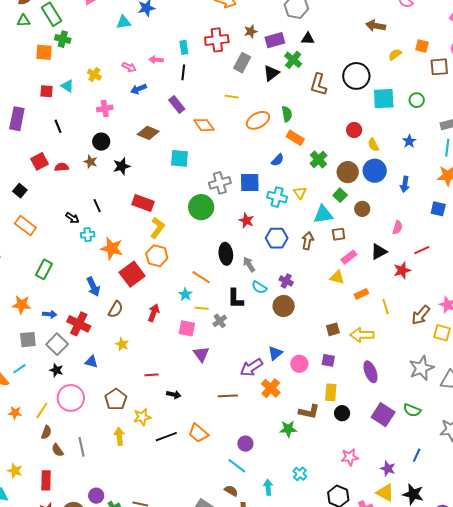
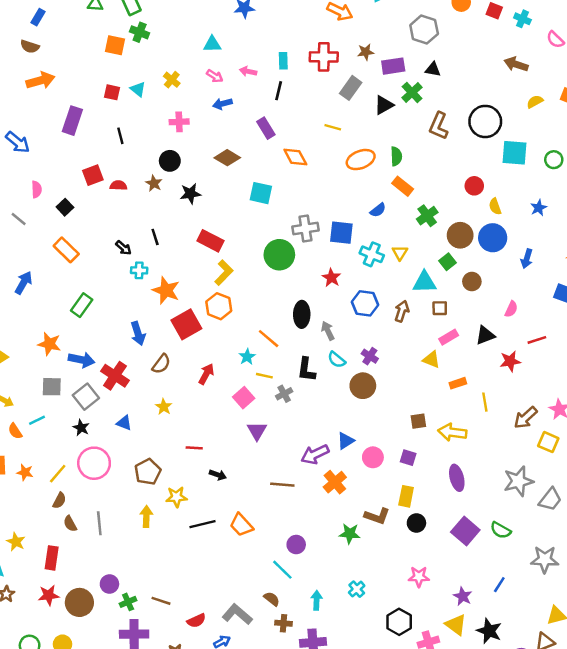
cyan triangle: (124, 22) -> (212, 44), moved
blue arrow: (50, 314) -> (82, 360), size x1.5
pink square: (187, 328) -> (244, 398), turned 30

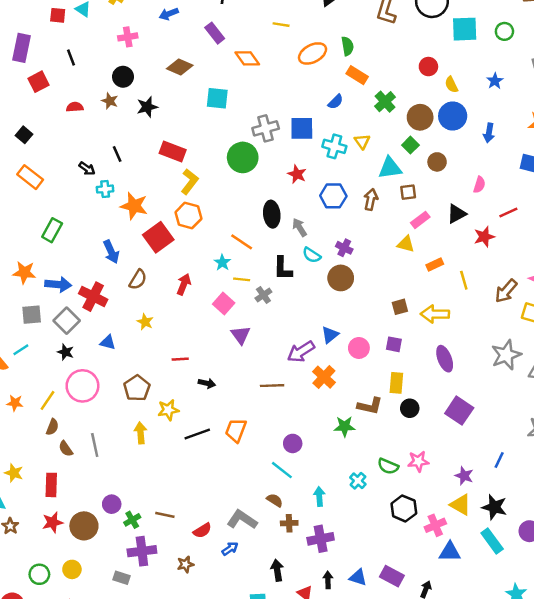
red square: (93, 175) -> (39, 82), moved
orange trapezoid: (241, 525) -> (236, 430), turned 70
green semicircle: (501, 530) -> (388, 466), moved

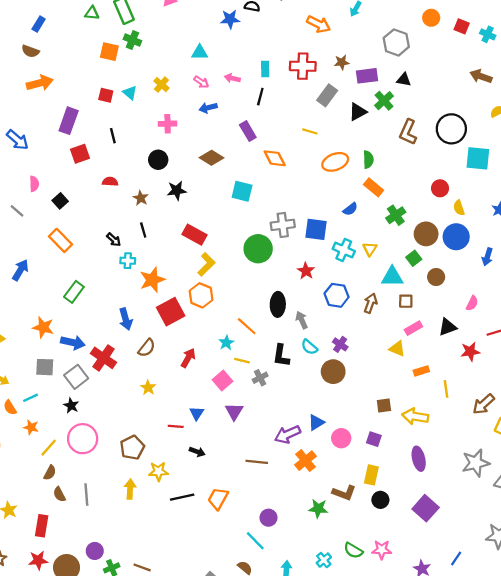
brown star: (110, 101) -> (141, 198), moved
orange star: (134, 206) -> (152, 280), turned 30
blue triangle: (108, 342) -> (197, 413), moved, turned 40
orange star: (15, 403) -> (31, 427), moved

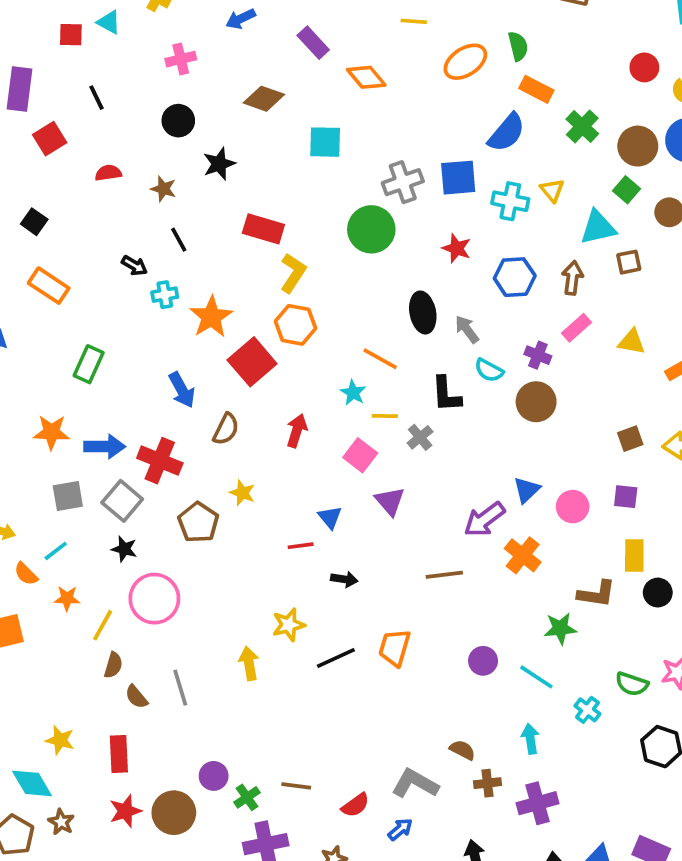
blue semicircle: (350, 209) -> (507, 133), size x1.6
pink rectangle: (413, 328) -> (576, 328), moved
brown pentagon: (132, 448) -> (198, 522), moved
cyan line: (255, 541) -> (536, 677), moved

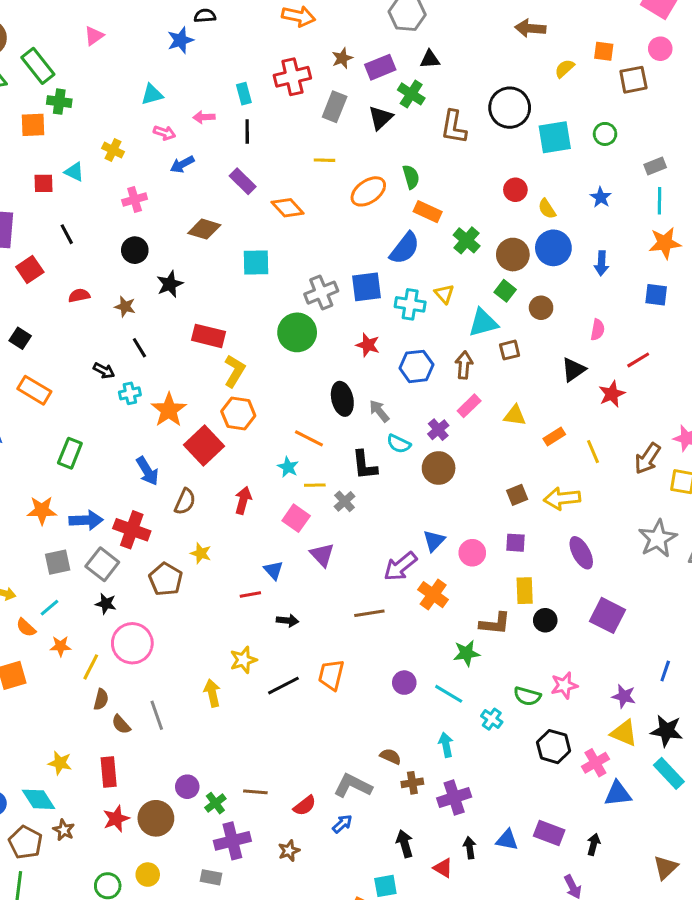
purple cross: (538, 355) -> (438, 430), turned 30

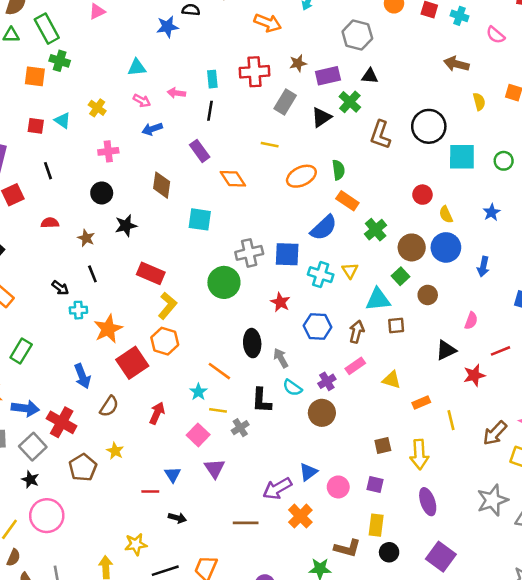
yellow semicircle: (565, 68) -> (479, 102), turned 108
brown diamond: (204, 229) -> (162, 185), turned 72
yellow arrow: (562, 498) -> (419, 454), turned -96

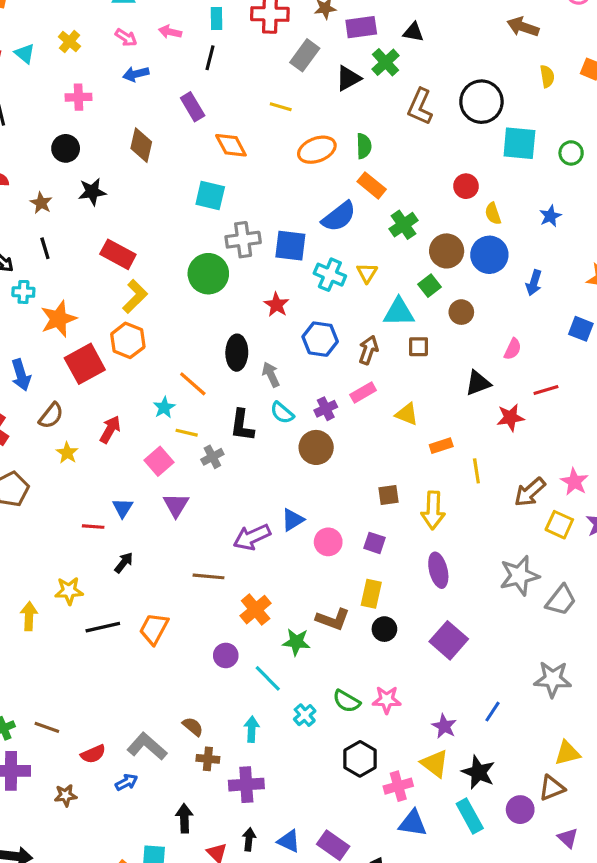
cyan square: (200, 219) -> (210, 195), moved
yellow star: (115, 451) -> (67, 453), moved
orange cross: (300, 516) -> (256, 610), moved
black arrow: (177, 518) -> (124, 562), turned -72

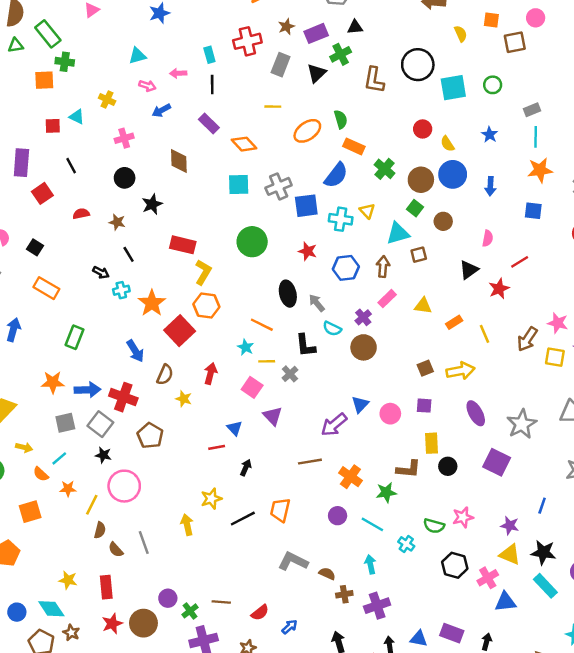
green cross: (386, 62) -> (341, 54), turned 30
gray cross: (243, 240) -> (279, 186), moved
yellow arrow: (433, 510) -> (460, 371), turned -88
gray star: (519, 576) -> (522, 424), moved
gray L-shape: (147, 746) -> (293, 561), moved

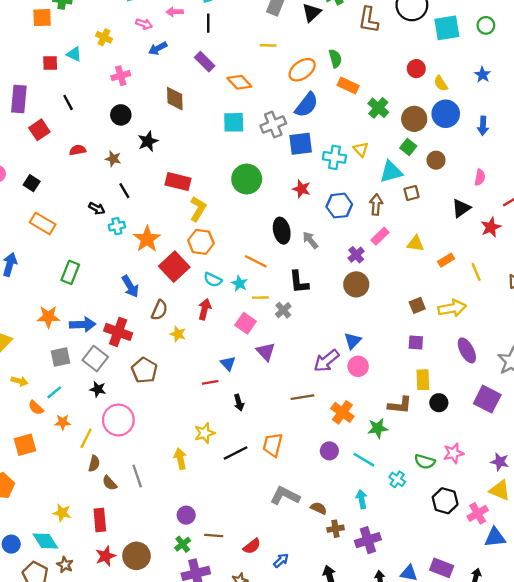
blue semicircle: (336, 175) -> (307, 105), moved
cyan semicircle: (332, 329) -> (213, 280), moved
pink circle: (390, 414) -> (358, 366), moved
black arrow: (246, 468) -> (239, 403), turned 140
purple circle: (168, 598) -> (186, 515), moved

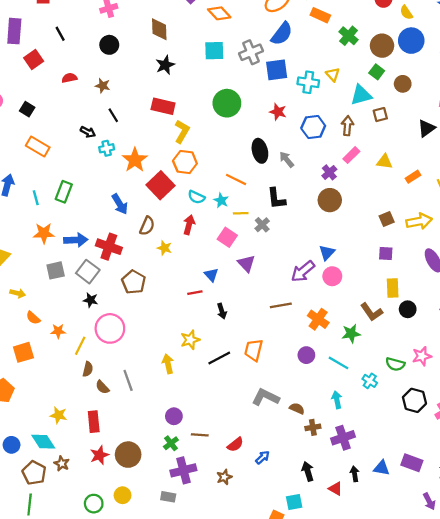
black star: (148, 141) -> (165, 65), moved
cyan line: (54, 392) -> (36, 198), moved, turned -64
brown L-shape: (400, 405) -> (371, 312), turned 50

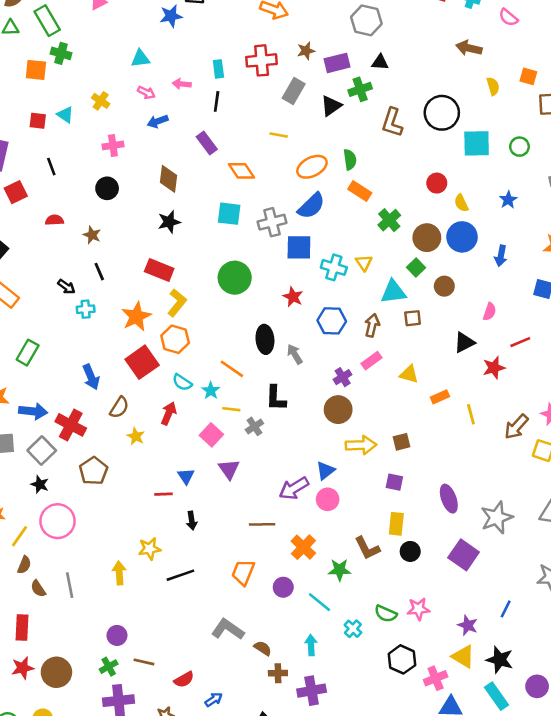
orange star: (135, 160) -> (136, 316), moved
yellow arrow: (419, 221) -> (361, 445), moved
orange trapezoid: (254, 350) -> (243, 572), moved

